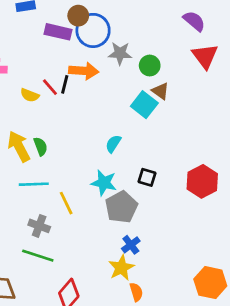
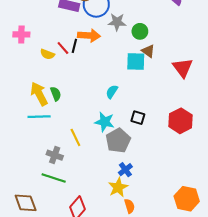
red triangle: (205, 56) -> (183, 68), moved
cyan square: (144, 105) -> (136, 62), turned -36
cyan line: (34, 184) -> (39, 117), moved

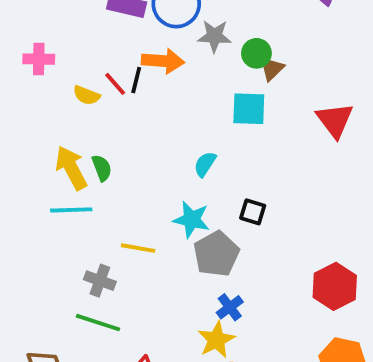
brown triangle: (148, 51) -> (272, 69), moved, turned 40
red hexagon: (180, 121) -> (335, 286), moved
yellow line: (75, 137) -> (138, 248), turned -54

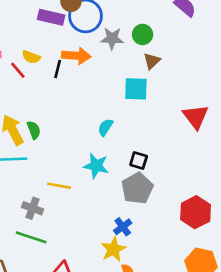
green circle: (256, 53) -> (143, 34), moved
red line: (115, 84) -> (18, 70), moved
yellow semicircle: (86, 95) -> (31, 57), moved
red triangle: (335, 120) -> (196, 117), moved
gray pentagon: (216, 254) -> (137, 188), moved

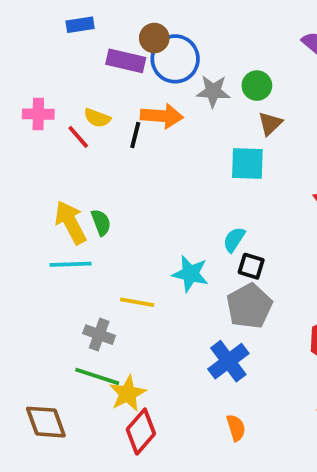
cyan semicircle: (105, 127) -> (234, 240), moved
blue cross: (123, 227) -> (228, 361), size x1.5
yellow star: (113, 249) -> (128, 394), moved

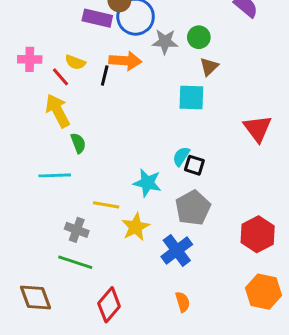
yellow arrow: (71, 222) -> (58, 111), moved
black square: (251, 266) -> (194, 165), moved
yellow star: (128, 394) -> (136, 227), moved

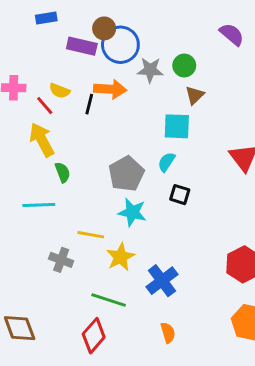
cyan semicircle: (181, 156) -> (166, 162), moved
gray pentagon: (193, 208) -> (126, 174), moved
green line: (75, 262) -> (109, 300), moved

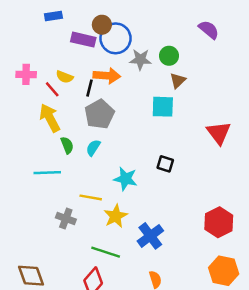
cyan semicircle: (166, 162) -> (93, 148), moved
gray pentagon: (126, 174) -> (99, 114), moved

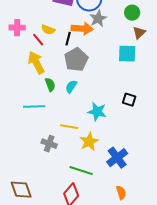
gray star: (140, 59) -> (98, 19), moved, turned -30

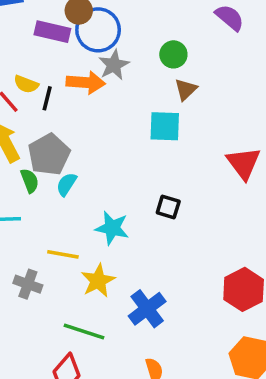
black line: (68, 39) -> (47, 98), moved
gray pentagon: (76, 60) -> (49, 154), moved

